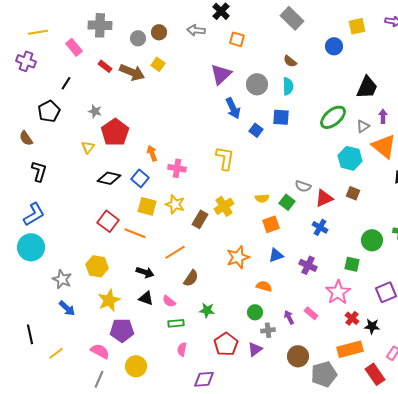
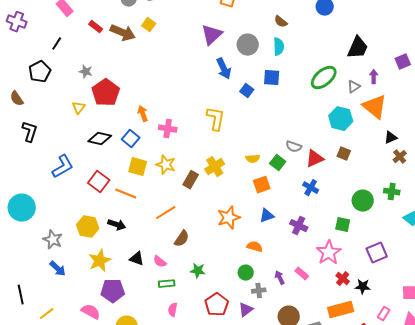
blue L-shape: (34, 214) -> (63, 167), moved
black arrow: (145, 272) -> (117, 225), moved

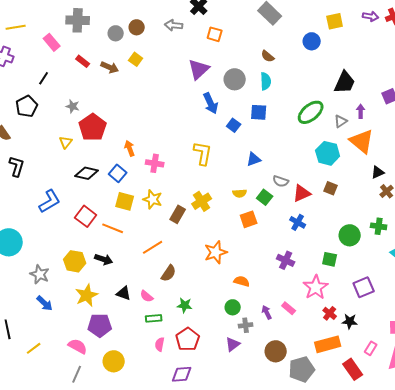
brown arrow: (123, 33) -> (110, 67), size x0.7
blue triangle: (267, 216) -> (254, 159), moved
red pentagon: (217, 305) -> (188, 339), moved

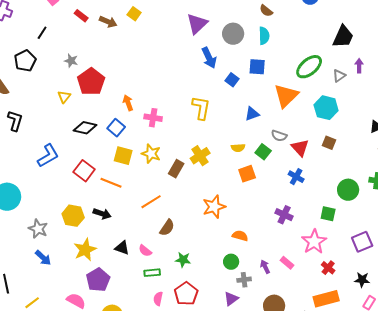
orange triangle: (362, 141) -> (286, 96), moved, turned 36
red triangle: (302, 193) -> (300, 148), turned -48
black star: (350, 321) -> (362, 280), moved
purple pentagon: (100, 325) -> (98, 280), turned -30

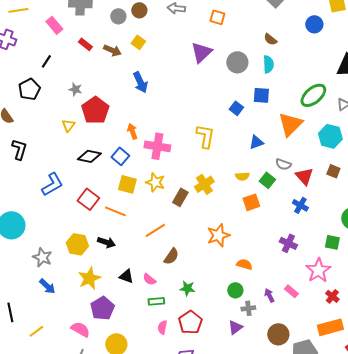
blue arrow: (209, 58) -> (140, 82), moved
pink cross: (153, 118) -> (157, 146), size x1.4

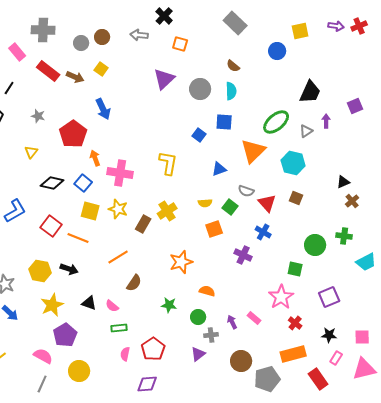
red rectangle: (85, 44) -> (48, 71), size x1.6
red pentagon: (95, 110) -> (73, 134), moved
purple cross: (288, 243) -> (243, 255), moved
green star: (187, 288) -> (169, 305), moved

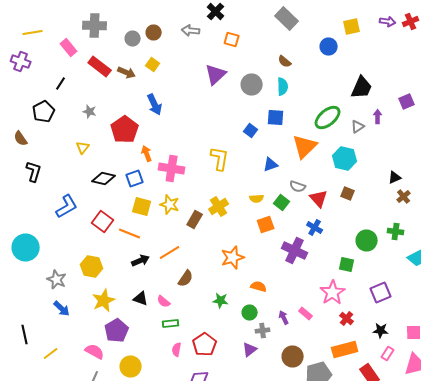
blue square: (83, 183) -> (135, 178), turned 30
purple cross: (243, 255) -> (295, 250), size x1.4
black arrow: (69, 269) -> (141, 260), moved, turned -42

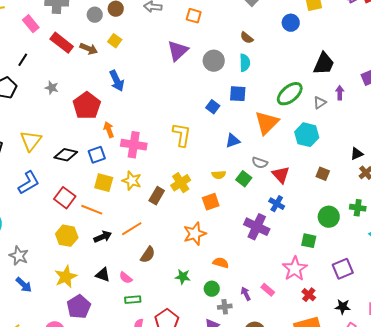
yellow triangle: (83, 148) -> (31, 141), moved, size x1.6
brown square: (348, 194) -> (323, 174), moved
orange square: (266, 224) -> (211, 202), moved
yellow hexagon: (92, 266) -> (67, 236), moved

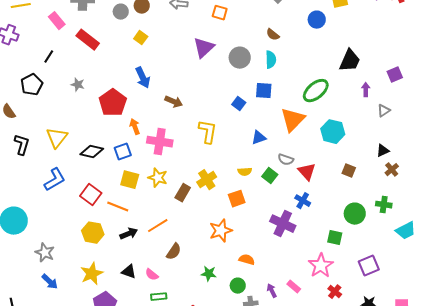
brown arrow: (89, 49) -> (174, 102), moved
gray triangle: (320, 103) -> (384, 111), moved

